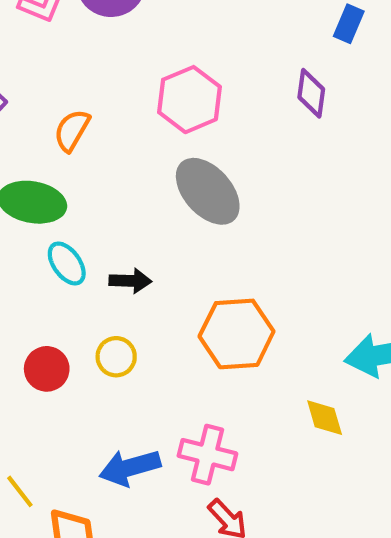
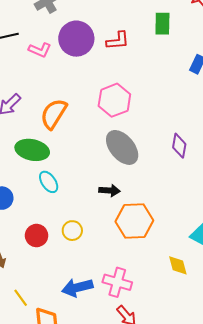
purple diamond: (311, 93) -> (179, 146), moved
orange semicircle: (72, 130) -> (54, 114), size x1.4
black arrow: (130, 281) -> (109, 191), moved

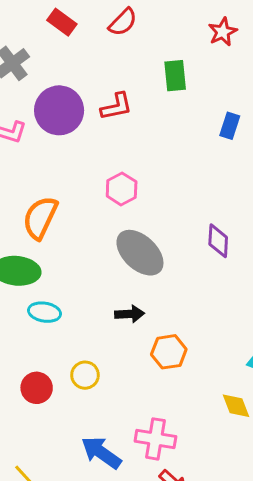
pink hexagon: (114, 100) -> (122, 189), size x0.7
cyan ellipse: (49, 182) -> (45, 312), turned -40
orange hexagon: (134, 221) -> (169, 352), size x0.7
blue arrow: (77, 287) -> (101, 453), turned 56

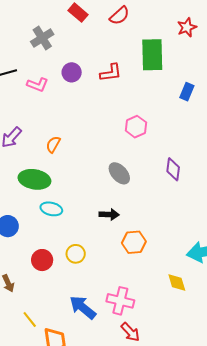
green rectangle: (175, 76) -> (152, 55), size x1.5
purple circle: (59, 110) -> (72, 72), size x0.6
pink hexagon: (122, 189) -> (136, 127), moved
orange semicircle: (40, 218) -> (53, 144), size x0.6
gray ellipse: (140, 253) -> (119, 173), size x0.7

